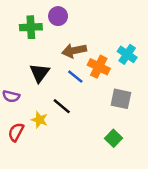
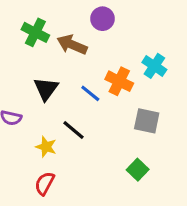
purple circle: (58, 16) -> (102, 19), moved
green cross: (31, 27) -> (35, 32), turned 30
brown arrow: (74, 51) -> (72, 45), moved, turned 35
red semicircle: (16, 132) -> (45, 183), moved

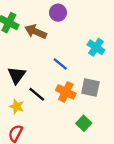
orange cross: (119, 81) -> (66, 92), moved
black triangle: (46, 89) -> (17, 75), moved
blue line: (90, 93) -> (60, 64), moved

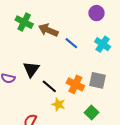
purple circle: (58, 13) -> (97, 13), moved
blue line: (60, 64) -> (71, 43), moved
yellow star: (17, 106) -> (58, 104), moved

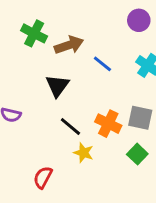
brown arrow: (48, 30) -> (69, 45), turned 138
black triangle: (31, 69) -> (57, 86), moved
green square: (91, 112) -> (137, 154), moved

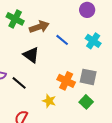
black triangle: (57, 86) -> (31, 55), turned -30
black line: (70, 126) -> (19, 83), moved

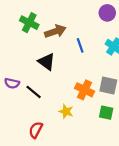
blue line: (62, 40) -> (80, 45), turned 32
green square: (86, 102) -> (106, 113), turned -32

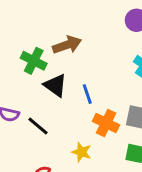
green cross: (29, 23) -> (34, 61), moved
blue line: (80, 45) -> (87, 94), moved

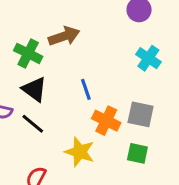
black triangle: (55, 85) -> (34, 89), moved
yellow star: (81, 152) -> (80, 152), size x1.4

